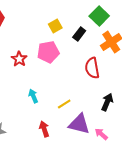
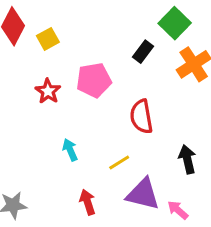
yellow square: (55, 26) -> (48, 39), moved
red semicircle: (92, 68) -> (141, 117), moved
black arrow: (107, 102) -> (187, 159), turned -36

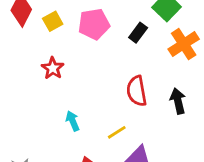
pink pentagon: (94, 80) -> (94, 24), moved
black arrow: (187, 159) -> (178, 101), moved

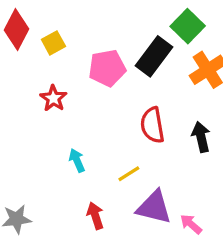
pink pentagon: (94, 24) -> (107, 68), moved
black rectangle: (138, 33) -> (154, 56), size x1.6

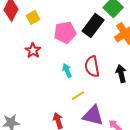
cyan arrow: (77, 160) -> (67, 71), moved

